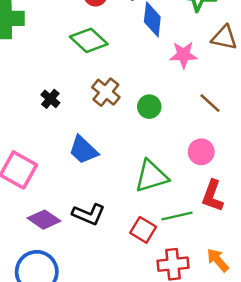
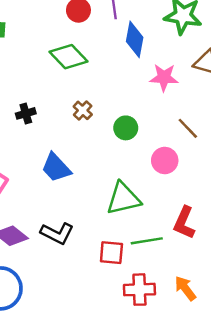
brown cross: (106, 92) -> (83, 110), size x0.7
black cross: (50, 99) -> (26, 113), turned 30
pink circle: (201, 152) -> (165, 160), moved
red square: (143, 230) -> (111, 253), turned -30

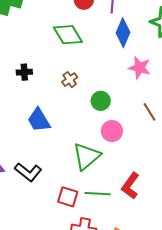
pink circle: (165, 160) -> (112, 131), moved
green triangle: (123, 199) -> (87, 156), turned -40

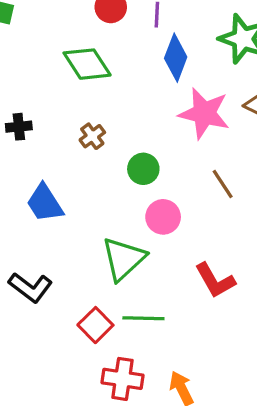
pink star: (140, 68) -> (204, 113), size x1.4
red L-shape: (130, 186) -> (215, 280), moved, turned -64
red square: (68, 197) -> (95, 325), turned 30

